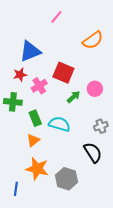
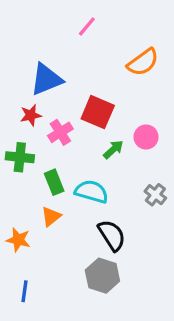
gray cross: (101, 126) -> (155, 195), turned -32
black semicircle: (93, 152) -> (112, 235), moved
orange star: (37, 169) -> (18, 240), moved, size x0.7

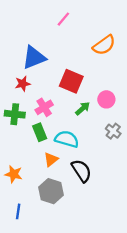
pink cross: (60, 132) -> (44, 107), moved
gray cross: (155, 195) -> (113, 131), moved
orange triangle: (51, 216) -> (51, 159), moved
gray hexagon: (102, 276) -> (51, 191), moved

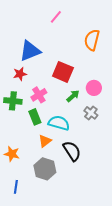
orange semicircle: (104, 45) -> (92, 40), turned 140
gray cross: (113, 131) -> (91, 113), moved

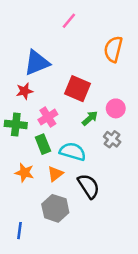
orange star: (12, 154) -> (24, 173), moved

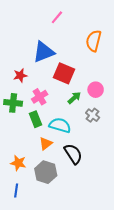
blue triangle: (37, 63) -> (44, 52), moved
orange star: (24, 173) -> (18, 163), moved

